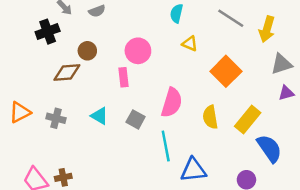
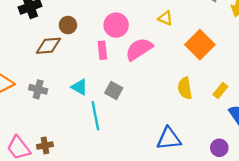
pink semicircle: (172, 103) -> (139, 49), moved, turned -140
yellow rectangle: (248, 119) -> (220, 90), size x0.6
cyan line: (166, 146) -> (95, 116), moved

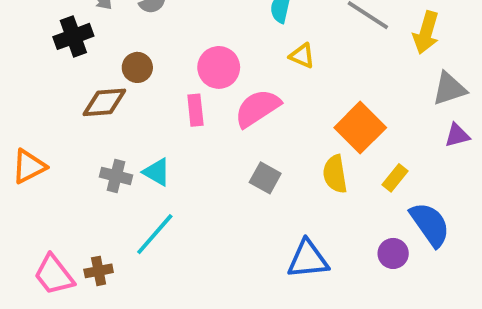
orange square: (200, 45) -> (360, 128), moved
gray cross: (38, 89) -> (116, 176), moved
gray square: (114, 90) -> (265, 178), moved
cyan line: (95, 116) -> (155, 234), moved, turned 52
purple circle: (219, 148) -> (393, 253), moved

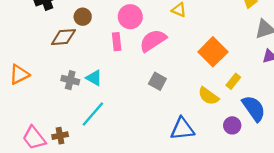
yellow semicircle: (335, 174) -> (208, 96), moved, turned -45

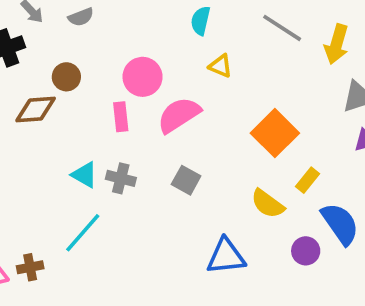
gray cross: (70, 80) -> (121, 178), moved

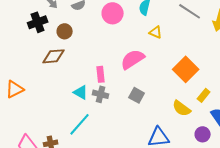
brown circle: (66, 77) -> (65, 31), moved
pink circle: (143, 77) -> (113, 13), moved
pink rectangle: (121, 117) -> (101, 74), moved

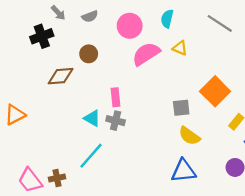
brown circle: (65, 31) -> (89, 54), moved
pink semicircle: (133, 59) -> (146, 54), moved
gray square: (137, 95) -> (181, 108), moved, turned -35
yellow semicircle: (182, 108) -> (189, 136), moved

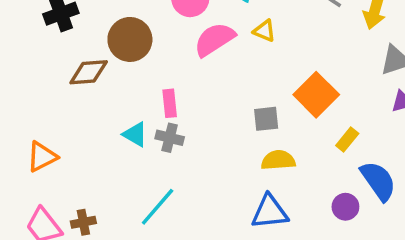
brown circle: (89, 54) -> (130, 39), size x1.6
orange triangle: (15, 115) -> (42, 157), moved
yellow semicircle: (189, 136) -> (278, 160), turned 140
cyan line: (91, 156) -> (158, 207), moved

